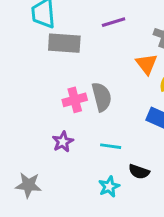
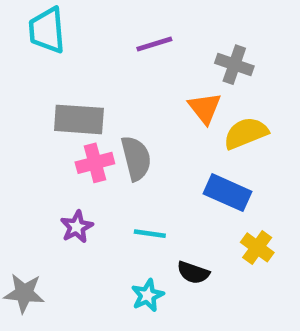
gray rectangle: (64, 43) -> (79, 119), moved

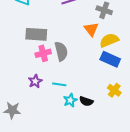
blue rectangle: (227, 193) -> (110, 59), moved
cyan line: (150, 234) -> (59, 84), moved
cyan star: (148, 295) -> (70, 100), moved

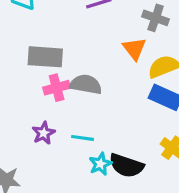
gray semicircle: (61, 51) -> (86, 84), turned -66
black semicircle: (86, 101) -> (126, 166), size x1.5

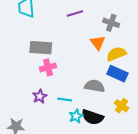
gray semicircle: (86, 84) -> (95, 86), moved

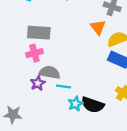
pink cross: (48, 67) -> (34, 53), moved
gray semicircle: (95, 86) -> (50, 72), moved

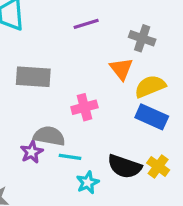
pink cross: (34, 53) -> (84, 107), moved
black semicircle: (93, 105) -> (124, 166), moved

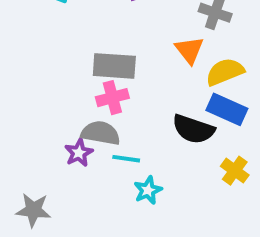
gray rectangle: (33, 77) -> (114, 66), moved
pink cross: (84, 107) -> (112, 98), moved
black semicircle: (124, 166) -> (193, 129), moved

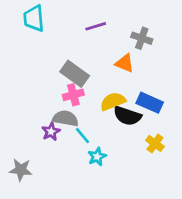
orange triangle: (189, 50) -> (125, 63), turned -30
gray rectangle: (114, 66) -> (75, 74), turned 32
yellow semicircle: (225, 72) -> (113, 101), moved
cyan line: (126, 159) -> (83, 136), turned 42

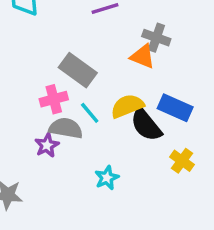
gray cross: (142, 38) -> (156, 38), moved
pink cross: (73, 95) -> (54, 99), moved
black semicircle: (127, 116) -> (146, 125), turned 32
cyan line: (83, 136) -> (90, 113), moved

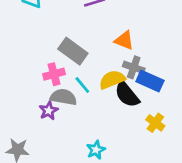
gray cross: (156, 38) -> (134, 67), moved
cyan star: (107, 178) -> (96, 150), moved

